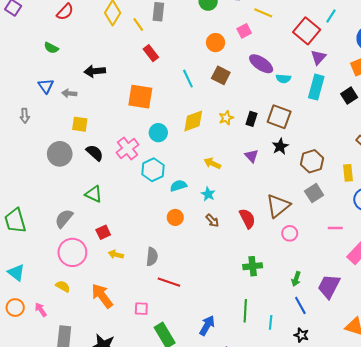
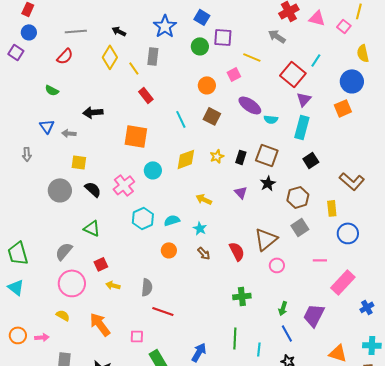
black square: (349, 96) -> (311, 160), moved
cyan hexagon: (153, 170) -> (143, 218), moved
cyan triangle: (16, 273) -> (16, 287), moved
pink arrow: (41, 310) -> (42, 337), turned 120

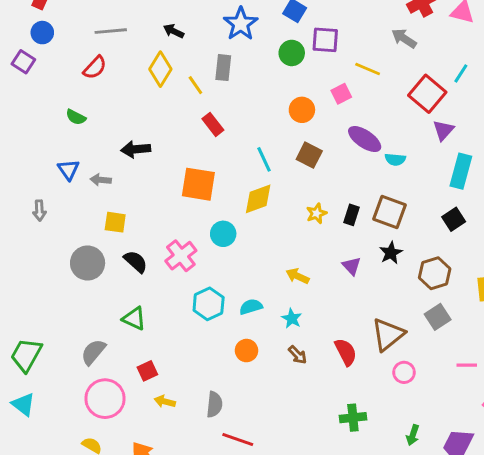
cyan rectangle: (302, 127) -> (461, 171), moved
yellow diamond: (186, 159) -> (258, 199), moved
green trapezoid: (18, 253) -> (26, 355), turned 45

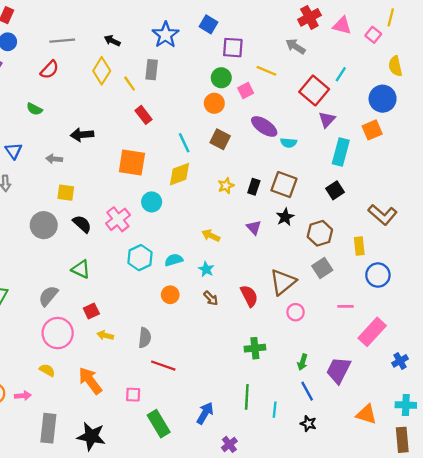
green circle: (292, 53) -> (221, 78), moved
blue triangle: (69, 170) -> (14, 151), moved

